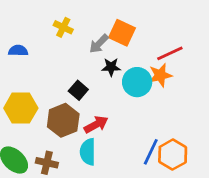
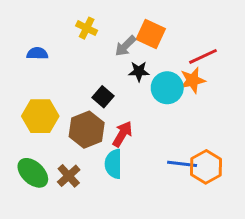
red arrow: (96, 124) -> (122, 134), turned -30
blue line: (151, 152) -> (182, 164), turned 72
brown cross: (47, 163) -> (69, 176), turned 35

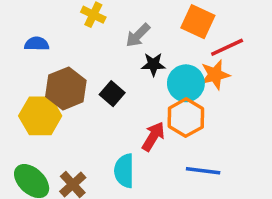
orange square: (151, 34) -> (198, 22), moved
brown hexagon: (87, 130) -> (66, 88), moved
red arrow: (122, 134) -> (153, 136), moved
orange hexagon: (206, 167) -> (186, 118), moved

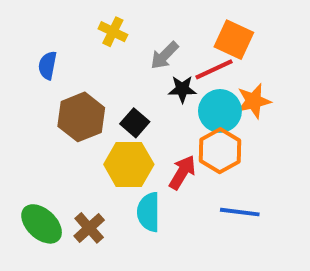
blue semicircle: (37, 44) -> (48, 65), turned -80
red line: (227, 47) -> (214, 69), moved
yellow hexagon: (40, 116) -> (129, 164), moved

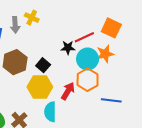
orange square: (234, 40) -> (111, 28), moved
gray arrow: (164, 55) -> (15, 25), moved, turned -49
blue line: (240, 212) -> (111, 100), moved

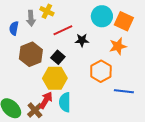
red line: (84, 37) -> (63, 30), moved
cyan circle: (88, 59) -> (102, 16), moved
red arrow: (68, 91) -> (46, 100), moved

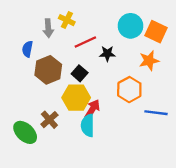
blue semicircle: (14, 28) -> (27, 49), moved
red arrow: (46, 100) -> (92, 109), moved
brown cross: (35, 110) -> (49, 120), moved

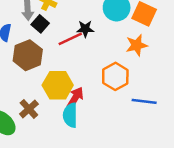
red line: (85, 42) -> (70, 39), moved
black star: (107, 54) -> (85, 29), moved
black square: (80, 73) -> (40, 24), moved

